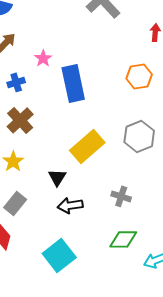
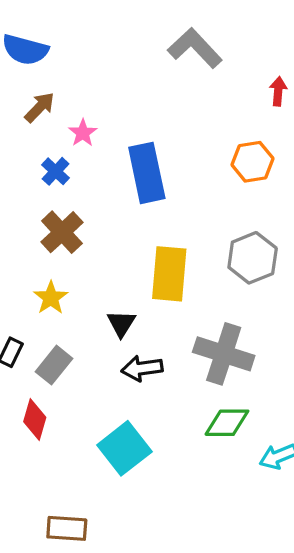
pink star: (43, 58) -> (83, 133), moved
blue cross: (16, 82) -> (56, 171), turned -30
yellow rectangle: (87, 146) -> (169, 274), turned -44
gray cross: (121, 196) -> (224, 354), size x1.8

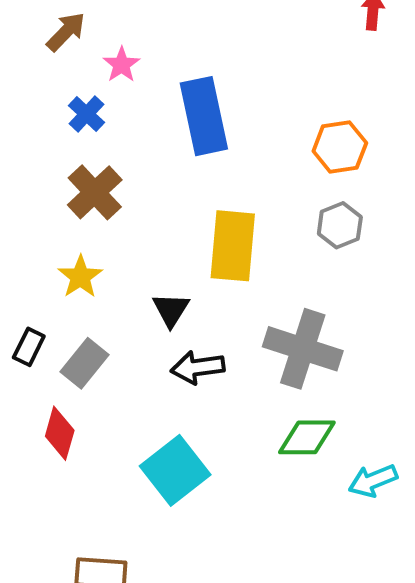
orange hexagon: (253, 162) -> (340, 147), moved
gray hexagon: (253, 258) -> (340, 225), size x0.7

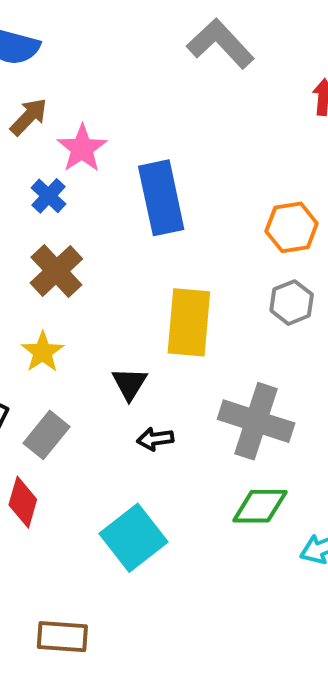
pink star: (122, 65) -> (82, 148), size x1.4
black arrow: (198, 367) -> (155, 439), size x0.7

